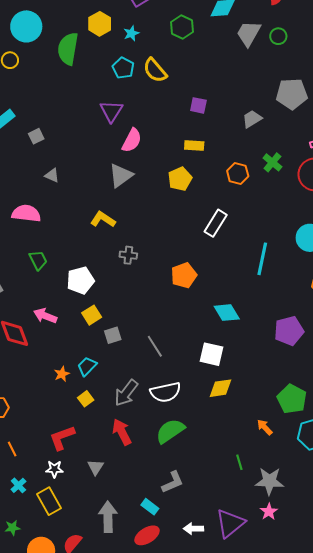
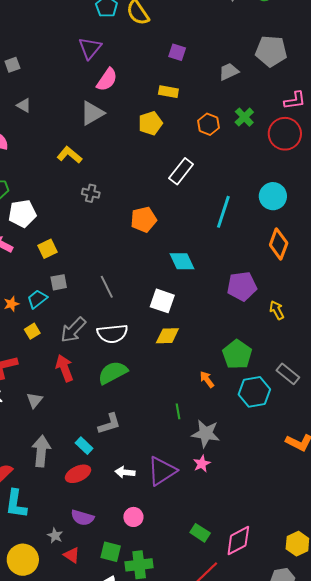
white pentagon: (80, 280) -> (22, 213), moved
gray square: (113, 335) -> (59, 282), moved

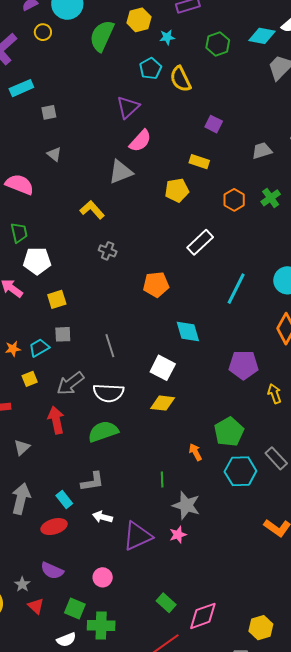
white arrow: (125, 472) -> (102, 517), moved

